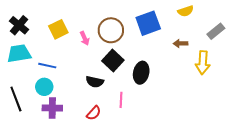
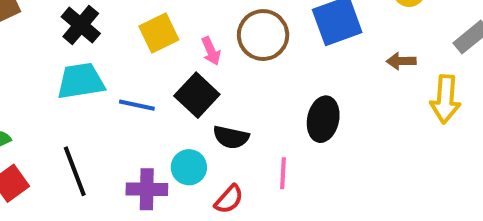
black square: (113, 61) -> (197, 95), moved
cyan circle: (44, 87) -> (189, 167), moved

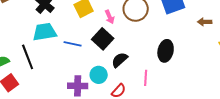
black semicircle: (231, 137) -> (120, 60), turned 126
black line: (75, 171) -> (28, 57), moved

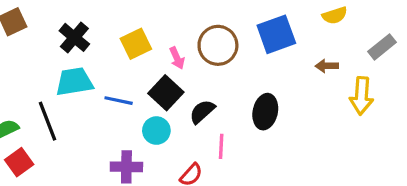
black semicircle: (120, 60) -> (202, 112), moved
cyan circle: (99, 75) -> (156, 131), moved
pink line: (146, 78) -> (221, 146), moved

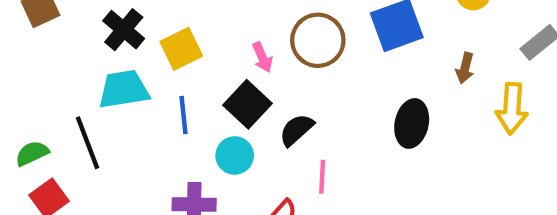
yellow square: (136, 44) -> (181, 49), moved
brown arrow: (327, 66) -> (465, 68), turned -75
blue line: (119, 101) -> (183, 115), turned 72
black ellipse: (265, 112) -> (412, 123), moved

